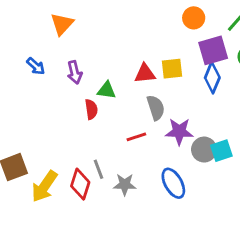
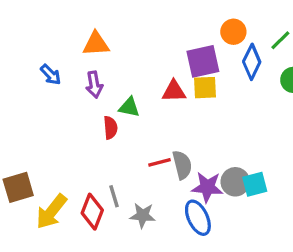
orange triangle: (62, 24) -> (96, 44), moved, turned 40
purple square: (213, 50) -> (203, 61), moved
blue diamond: (212, 78) -> (252, 62), moved
gray semicircle: (156, 108) -> (182, 165), moved
purple star: (179, 131) -> (207, 187), moved

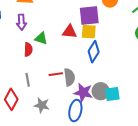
blue diamond: (252, 62) -> (94, 52), moved
gray line: (114, 196) -> (28, 80), moved
blue ellipse: (198, 218) -> (75, 111), turned 30

